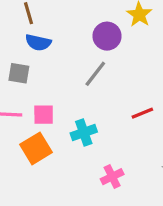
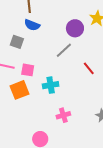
red line: (142, 113) -> (89, 68), moved, turned 64

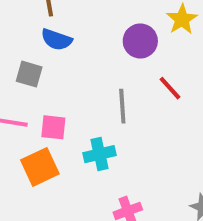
gray line: (64, 50) -> (122, 106), moved, turned -48
red line: (89, 68) -> (170, 88), moved

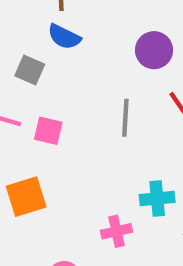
cyan cross: (100, 154) -> (157, 198), moved
orange square: (40, 167) -> (26, 197), moved

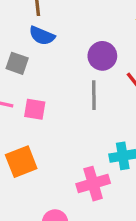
purple circle: (154, 50) -> (102, 56), moved
pink cross: (116, 231) -> (93, 184), size x1.4

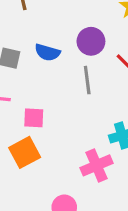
blue semicircle: (42, 36) -> (47, 52), moved
pink square: (35, 109) -> (34, 118), moved

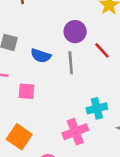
blue semicircle: (47, 52) -> (41, 56), moved
orange square: (25, 152) -> (19, 137), moved, turned -30

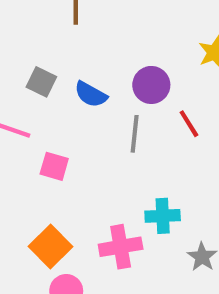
blue semicircle: (41, 56) -> (91, 94), moved
orange square: (19, 137) -> (51, 246), moved

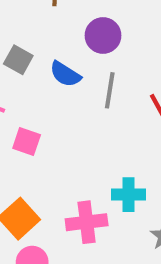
purple circle: (151, 85) -> (103, 36), moved
gray line: (135, 134) -> (110, 90), moved

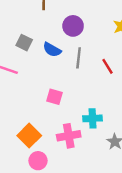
pink square: (27, 142) -> (54, 97), moved

